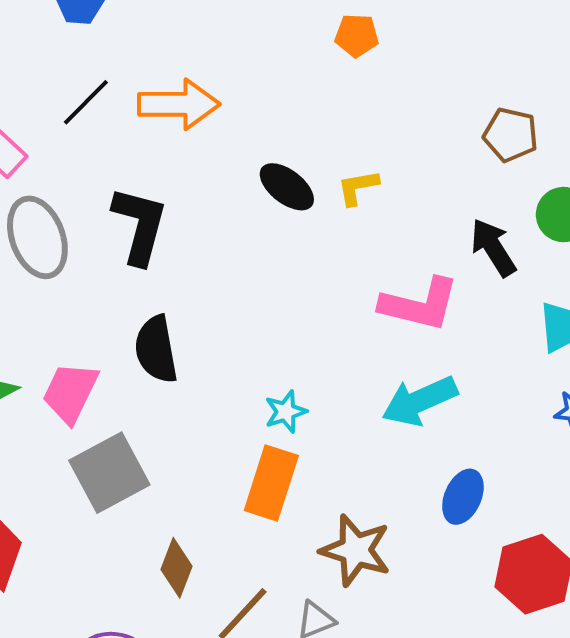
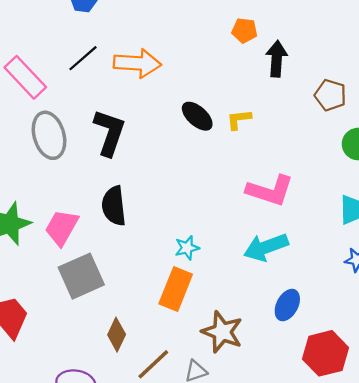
black arrow: (493, 248) -> (277, 59), moved, turned 32

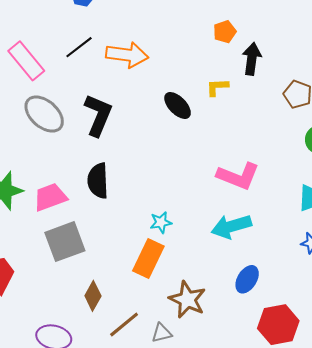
orange pentagon: (244, 30) -> (225, 32), turned -30
yellow L-shape: (239, 119) -> (217, 87), moved
gray ellipse: (49, 135) -> (44, 114), turned -36
pink trapezoid: (62, 228) -> (50, 197), turned 36

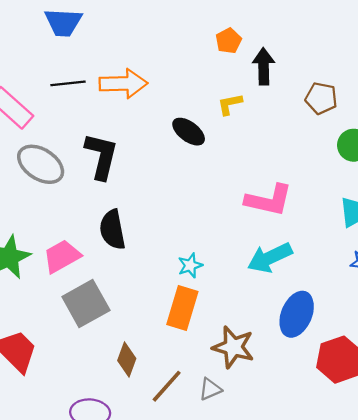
black line: (79, 47) -> (68, 83), turned 40
blue ellipse: (247, 279) -> (297, 314), size x1.4

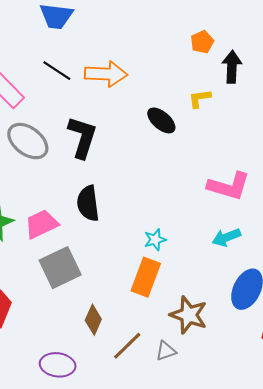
black line: (68, 83) -> (57, 71), turned 36
cyan arrow: (270, 258) -> (226, 237), size x0.7

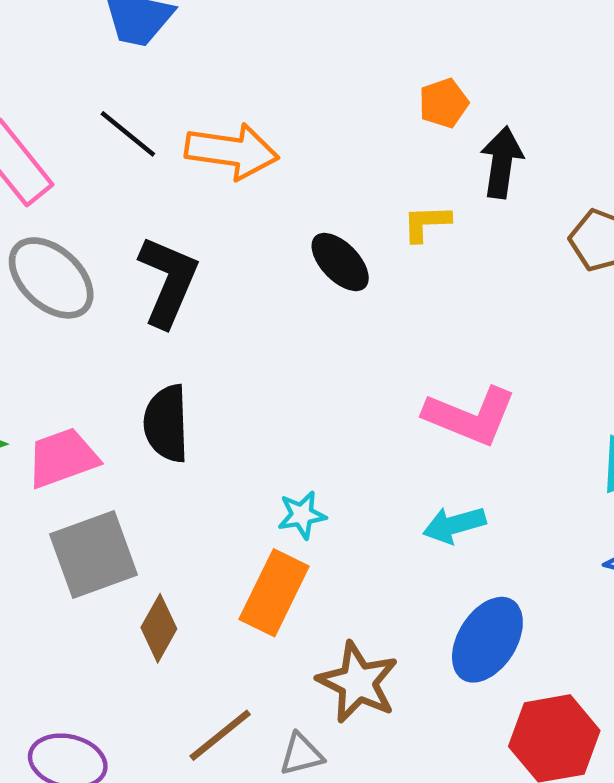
brown diamond: (93, 320) -> (159, 628), moved

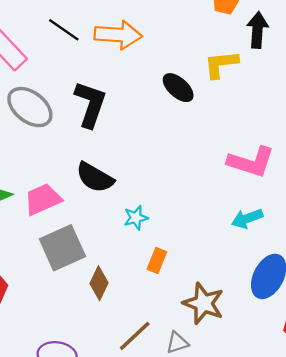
yellow L-shape: (426, 223) -> (221, 64), size x1.4
black semicircle: (166, 423) -> (95, 177), turned -54
cyan star: (302, 515) -> (136, 218), moved
orange rectangle: (274, 593) -> (157, 260), size x0.6

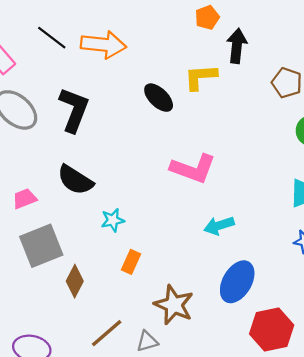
pink L-shape: (251, 162) -> (193, 169), moved
pink trapezoid: (43, 199) -> (25, 199), size x0.7

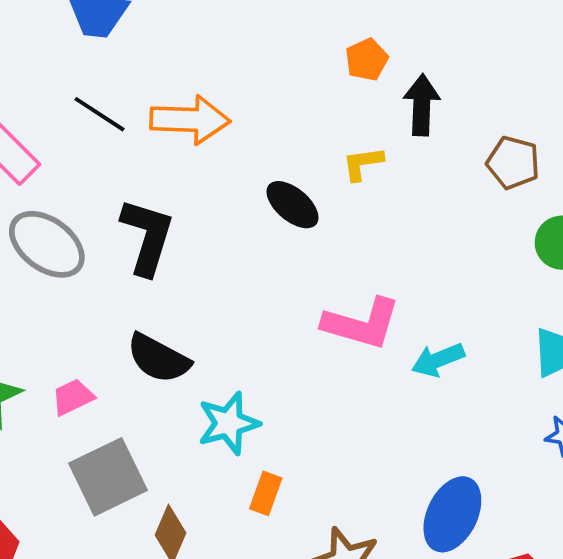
yellow L-shape: (201, 77) -> (363, 164), size x0.7
cyan star: (113, 220) -> (229, 423), size x1.5
cyan arrow: (219, 226) -> (438, 360), moved

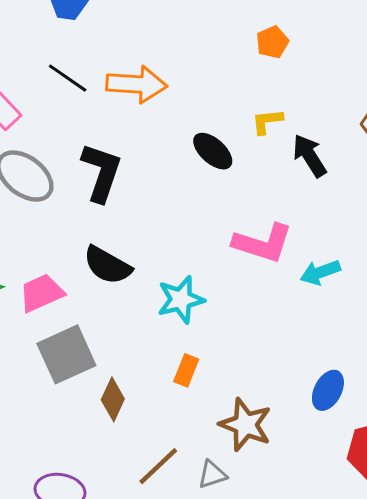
black arrow: (422, 105) -> (310, 156), moved, turned -36
pink trapezoid: (73, 397) -> (41, 293), size x1.4
cyan star: (229, 423) -> (181, 300), moved
blue ellipse: (452, 514) -> (328, 390), size x0.7

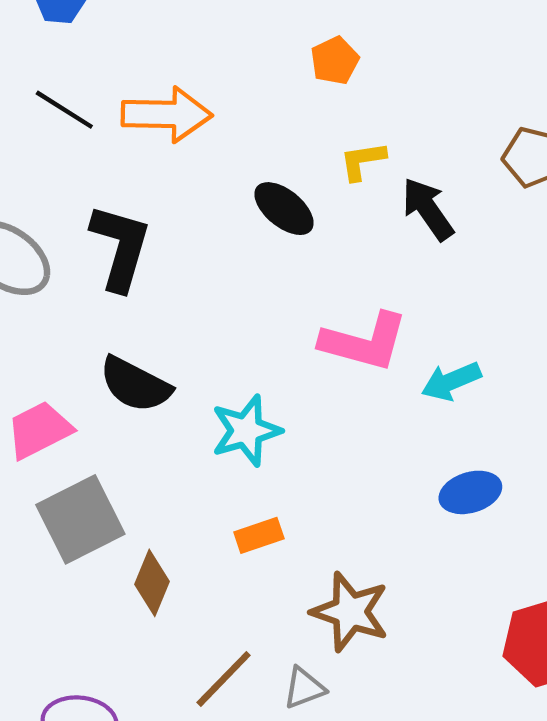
orange pentagon: (272, 42) -> (335, 61), moved
orange rectangle: (186, 370) -> (259, 535), turned 52
blue ellipse: (328, 390) -> (470, 492), moved, turned 48

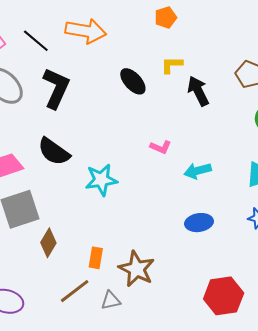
black line: (64, 110) -> (36, 41), moved
pink L-shape: (364, 342) -> (161, 147), size x0.5
orange rectangle: (259, 535) -> (96, 258), moved, turned -70

